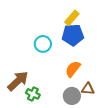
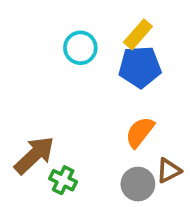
cyan circle: (43, 44) -> (80, 48), moved
brown triangle: (88, 89) -> (169, 171), turned -32

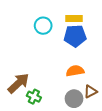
yellow rectangle: (138, 34) -> (74, 18), turned 49
orange semicircle: (140, 132) -> (75, 71), turned 42

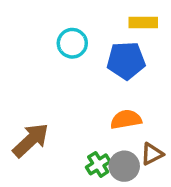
yellow rectangle: (74, 18) -> (143, 22), moved
green cross: (34, 97) -> (98, 164), moved, turned 32

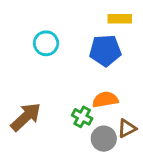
cyan circle: (72, 43) -> (46, 43), moved
green cross: (98, 164) -> (82, 117), moved, turned -30

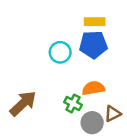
yellow rectangle: (120, 19) -> (95, 22), moved
cyan circle: (46, 43) -> (60, 52), moved

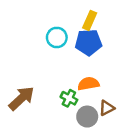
yellow rectangle: (95, 22) -> (90, 20), turned -66
cyan circle: (60, 52) -> (57, 37), moved

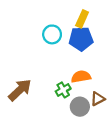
green cross: (69, 98) -> (63, 90), turned 32

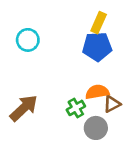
cyan circle: (52, 34) -> (28, 40), moved
brown triangle: (98, 99) -> (112, 104), moved

